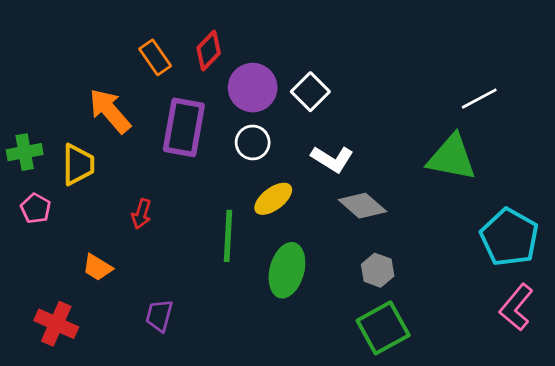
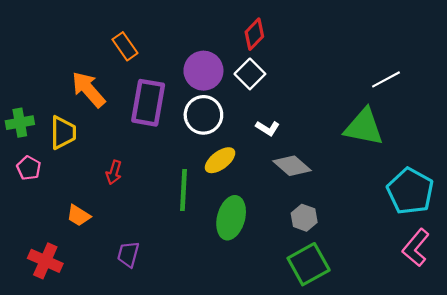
red diamond: (209, 50) -> (254, 34), moved
white circle: (253, 142) -> (203, 115), size x1.4
white L-shape: (332, 159) -> (268, 128), size x0.7

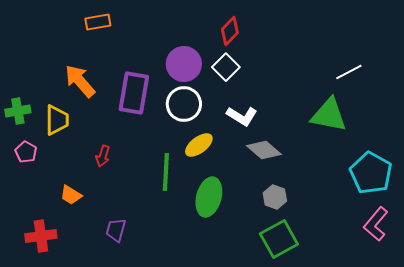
orange rectangle: (125, 46) -> (98, 22), moved, turned -65
white L-shape: (268, 128) -> (242, 116), size x1.4
red cross: (45, 261) -> (41, 236), turned -32

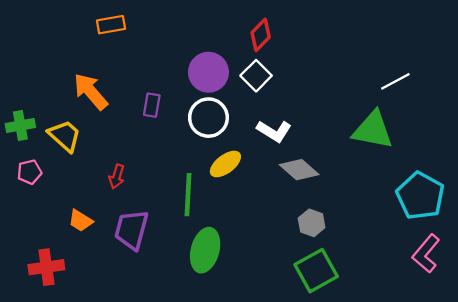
purple rectangle: (134, 93) -> (152, 105), size x0.5
yellow trapezoid: (57, 120) -> (65, 136), turned -48
pink pentagon: (26, 152) -> (29, 172), turned 30
green ellipse: (209, 197) -> (205, 250), moved
purple trapezoid: (116, 230) -> (131, 230), moved, size x1.5

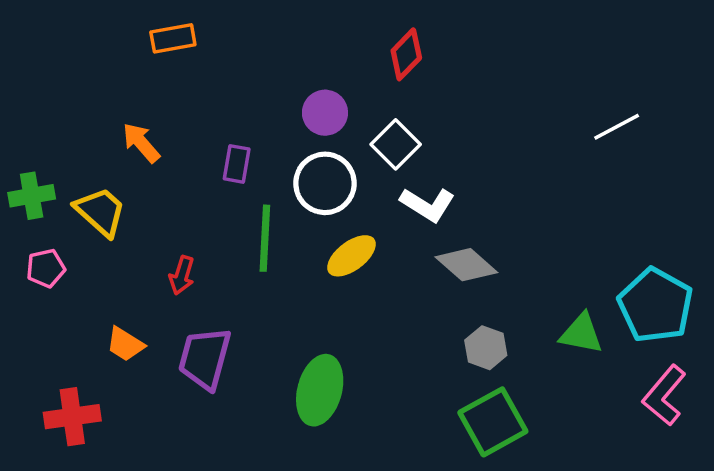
purple circle: (208, 72) -> (325, 113), size x0.7
white square: (256, 76) -> (396, 144), moved
orange arrow: (91, 92) -> (141, 143), size x0.7
green triangle: (373, 130) -> (581, 334), moved, size x0.7
green line: (188, 195) -> (265, 238), moved

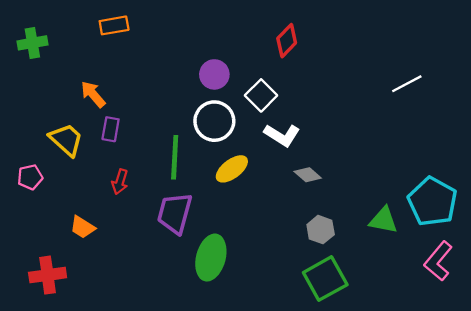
red diamond: (406, 54) -> (287, 41), moved
purple rectangle: (237, 164) -> (111, 129), moved
green cross: (32, 196) -> (32, 43), moved
gray diamond: (466, 265) -> (308, 175), size x0.7
purple trapezoid: (205, 358) -> (175, 213), moved

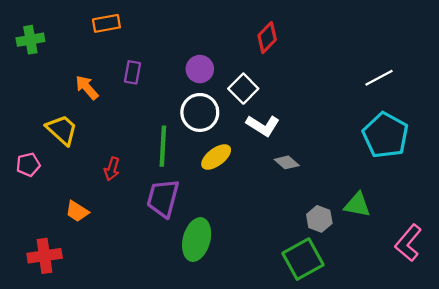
purple rectangle: (111, 129) -> (132, 72), moved
cyan pentagon: (432, 202) -> (386, 135), moved
gray hexagon: (321, 230) -> (319, 219), moved

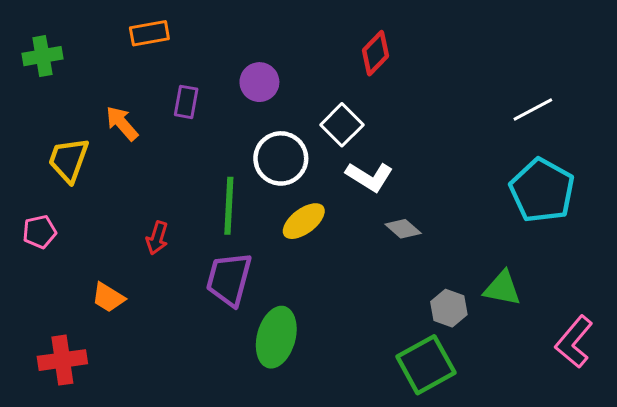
purple circle: (200, 69) -> (259, 82), moved
yellow trapezoid: (62, 130) -> (68, 160), moved, turned -112

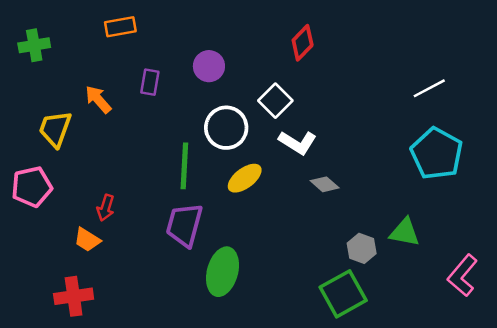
pink pentagon: (39, 232) -> (32, 187), size x1.5
red arrow: (157, 238) -> (106, 208), moved
red cross: (62, 360) -> (74, 296), moved

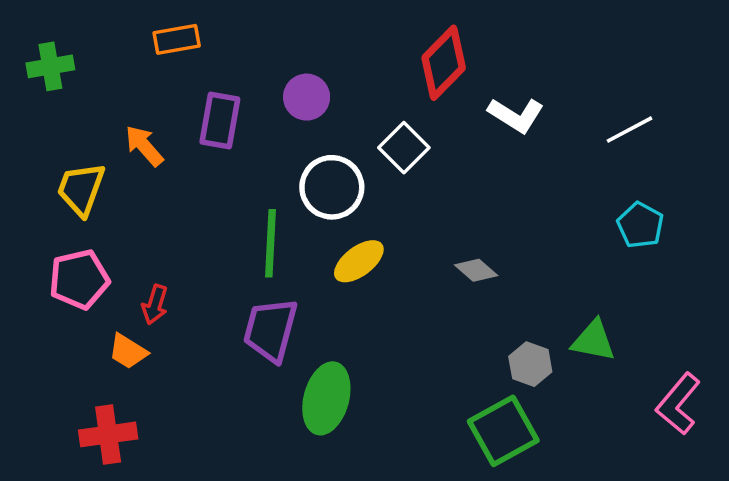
red diamond: (303, 43) -> (444, 63), size x1.4
purple rectangle: (150, 82) -> (220, 121), size x1.4
white L-shape: (298, 142) -> (516, 115), moved
cyan pentagon: (437, 154) -> (640, 225), size x0.6
pink pentagon: (32, 187) -> (79, 279), moved

